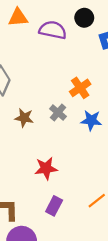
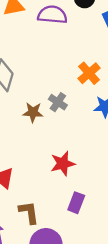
gray cross: (58, 113) -> (58, 102), moved

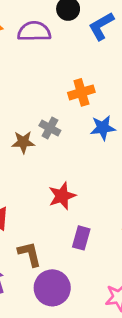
orange cross: (89, 73) -> (81, 92), turned 30

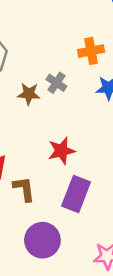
purple rectangle: (81, 238) -> (76, 194), size x1.5
brown L-shape: (30, 254) -> (24, 189), moved

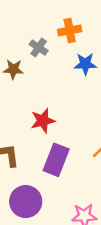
gray cross: (56, 83) -> (39, 48), moved

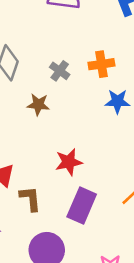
gray cross: (39, 48) -> (60, 71), moved

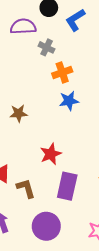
gray cross: (60, 71) -> (47, 47), moved
blue star: (117, 101) -> (69, 101), moved

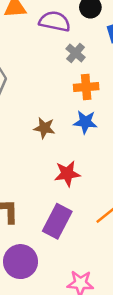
brown star: (18, 113) -> (44, 128), moved
red star: (51, 154) -> (67, 174), moved

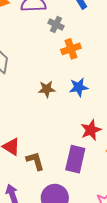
blue star: (85, 122) -> (79, 87), moved
red star: (67, 174) -> (91, 130), moved

